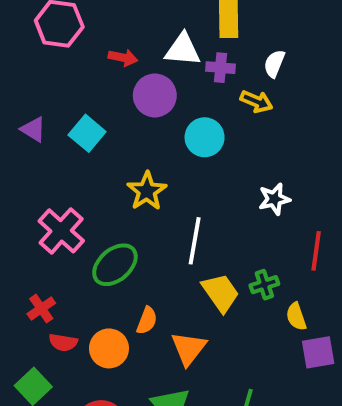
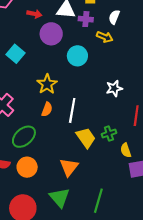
green ellipse: (115, 265) -> (24, 137), moved
orange semicircle: (147, 321) -> (47, 109), moved

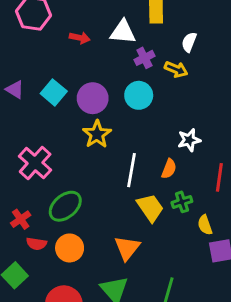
purple cross: (86, 19) -> (144, 58), moved, turned -32
purple circle: (51, 34) -> (93, 98), moved
orange semicircle: (47, 109) -> (169, 169), moved

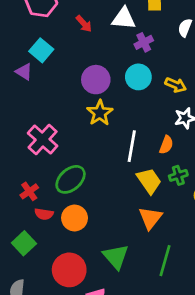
red arrow: (80, 38) -> (84, 24), turned 36
yellow arrow: (176, 69) -> (176, 85), moved
cyan square: (54, 92) -> (41, 50), moved
orange triangle: (127, 248) -> (150, 218), moved

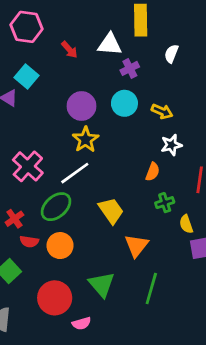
white line: (132, 146) -> (75, 173), moved, turned 44
yellow trapezoid: (149, 181) -> (111, 211), moved

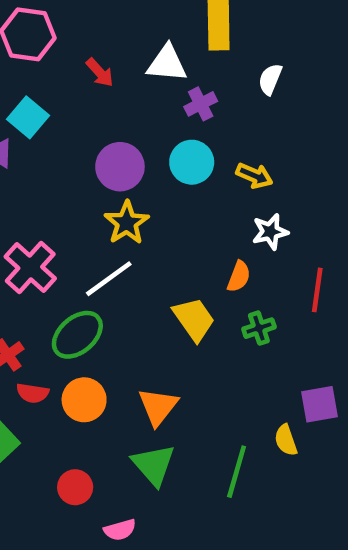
yellow trapezoid: (111, 211) -> (194, 319), moved
yellow semicircle: (186, 224) -> (286, 440), moved
orange triangle: (137, 246) -> (158, 407), moved
red circle: (55, 298) -> (75, 487), size x0.6

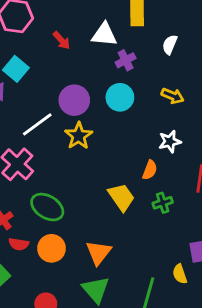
yellow arrow: (254, 176) -> (173, 96), moved
white line: (109, 279) -> (37, 124), moved
green ellipse: (77, 335) -> (47, 207), turned 72

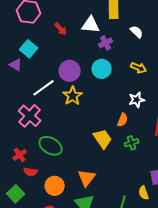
white semicircle: (170, 45) -> (137, 32), turned 112
orange circle: (51, 248) -> (55, 186), moved

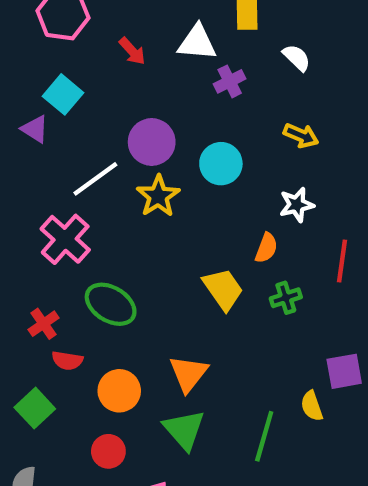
cyan circle: (102, 69) -> (221, 164), moved

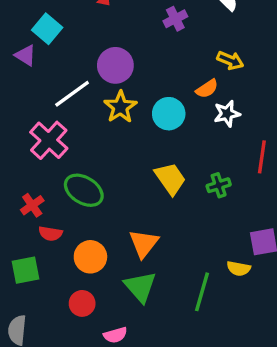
cyan circle: (221, 164) -> (169, 114), moved
orange semicircle: (266, 248) -> (207, 89), moved, turned 35
yellow semicircle: (312, 406) -> (239, 268), turned -60
green square: (35, 408) -> (25, 270), turned 32

